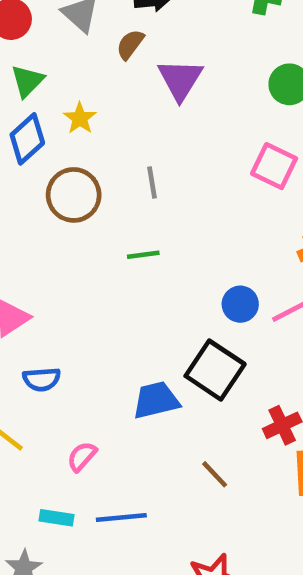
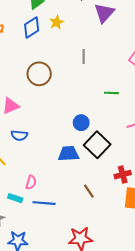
brown circle: (74, 195) -> (39, 74), moved
green line: (143, 255) -> (111, 93), moved
blue circle: (240, 304) -> (81, 123), moved
pink semicircle: (82, 457) -> (31, 182), moved, turned 144

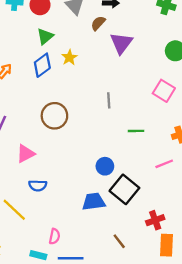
gray line: (84, 57) -> (109, 100), moved

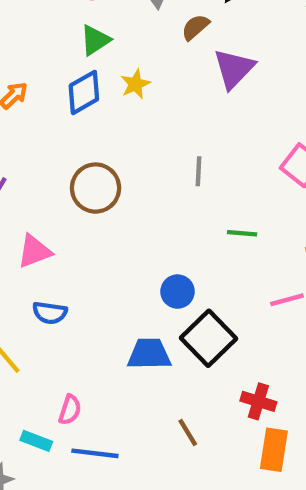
red cross: (155, 220) -> (258, 401), turned 30

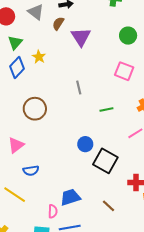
blue trapezoid: (149, 354) -> (70, 197), moved

